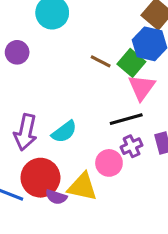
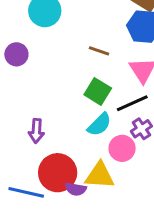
green square: (131, 63) -> (98, 91), moved
purple arrow: (25, 132) -> (36, 131), size x0.7
cyan semicircle: (64, 132) -> (99, 124), moved

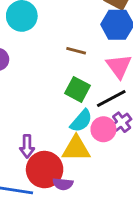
purple arrow: (36, 131) -> (27, 146), moved
pink circle: (122, 148) -> (103, 129), moved
yellow triangle: (100, 175) -> (76, 149), moved

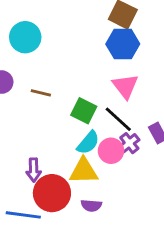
brown line: (76, 51) -> (41, 93), moved
black line: (111, 98) -> (118, 119), turned 72
purple semicircle: (63, 184) -> (91, 205), moved

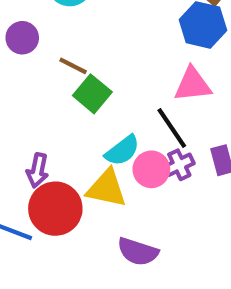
pink triangle: (125, 86) -> (193, 85), turned 48
green square: (84, 111) -> (92, 94), moved
purple semicircle: (91, 205) -> (138, 252), moved, size x1.4

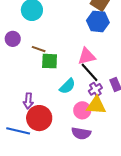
pink triangle: (193, 85) -> (87, 56), moved
green square: (92, 94) -> (50, 61), turned -30
pink circle: (151, 169) -> (82, 110), moved
yellow triangle: (107, 188) -> (96, 105), moved

